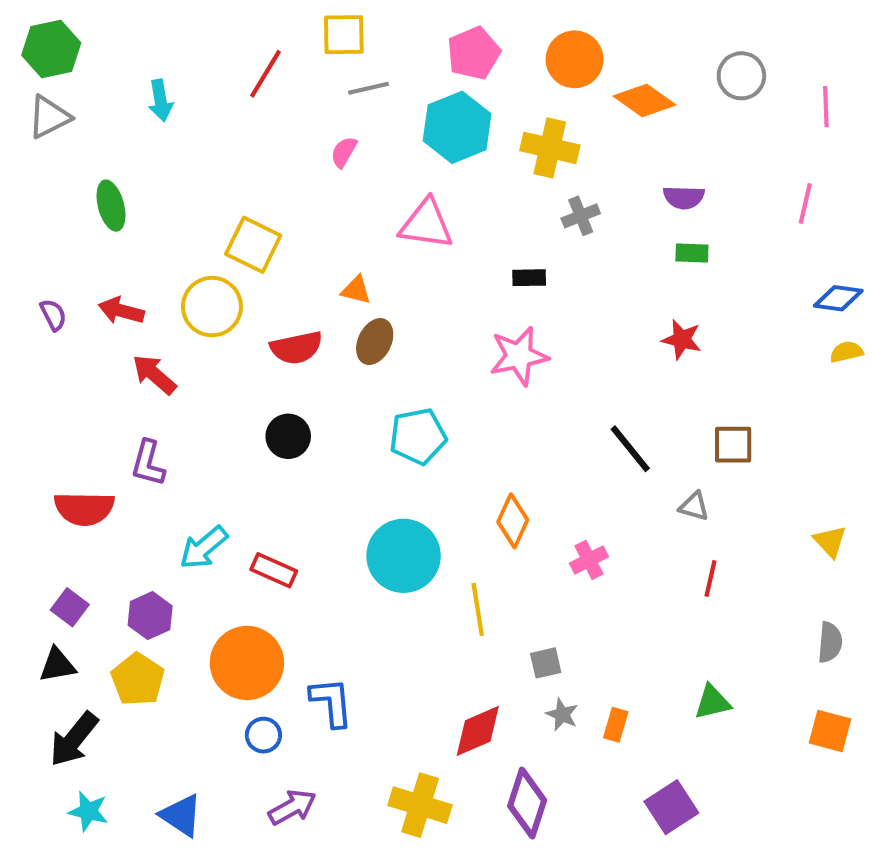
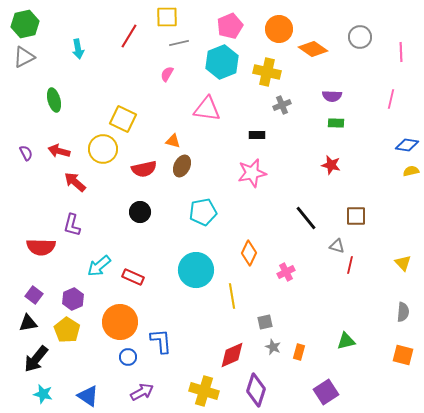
red line: (711, 578) -> (350, 265), moved

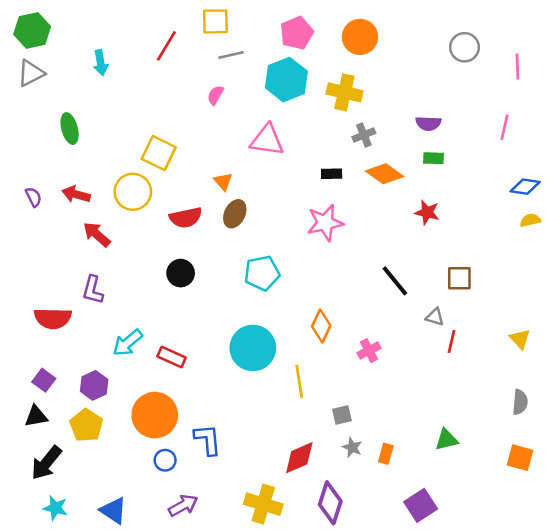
orange diamond: (313, 49) -> (384, 174), moved
orange triangle: (173, 141) -> (223, 181), turned 35

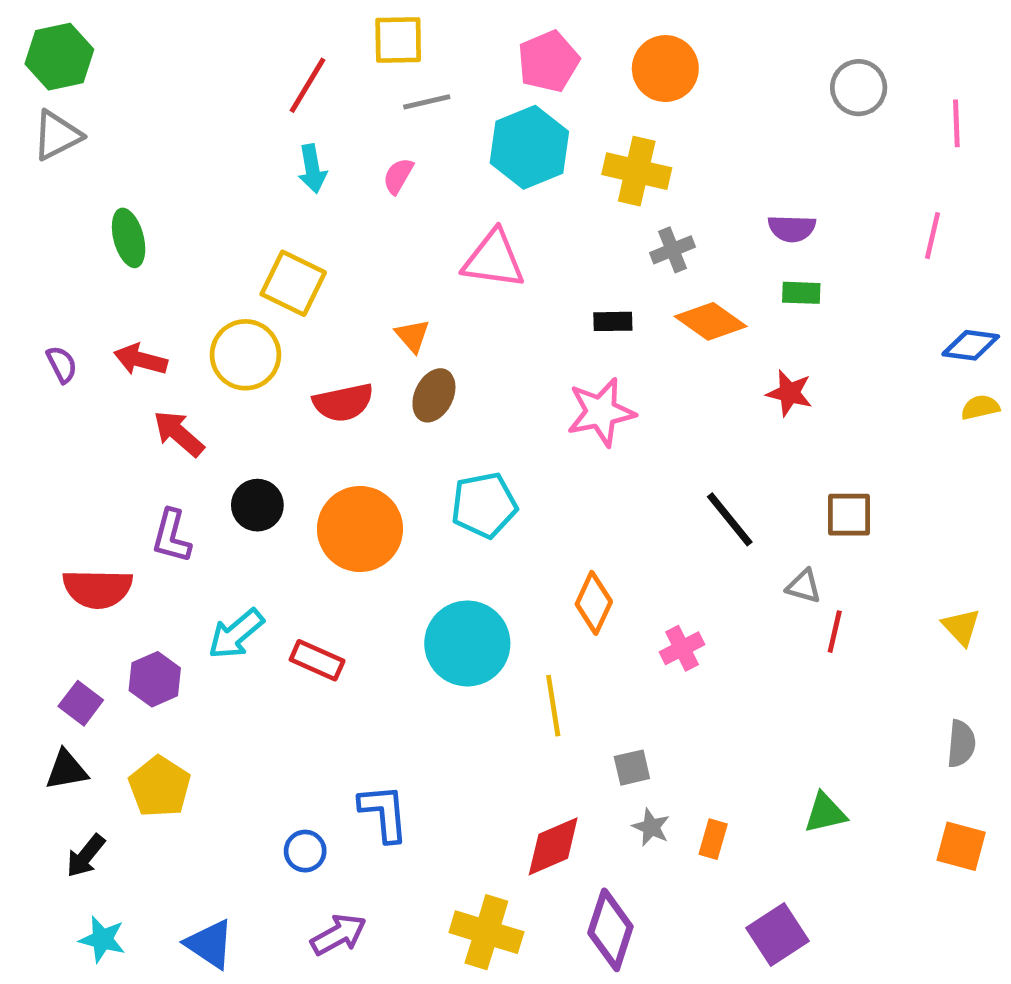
cyan arrow: (101, 63) -> (312, 169), moved
black circle: (181, 273) -> (257, 505), moved
purple hexagon: (94, 385) -> (155, 679), moved
orange circle: (155, 415) -> (360, 529), moved
black arrow: (46, 463) -> (86, 856), size x0.7

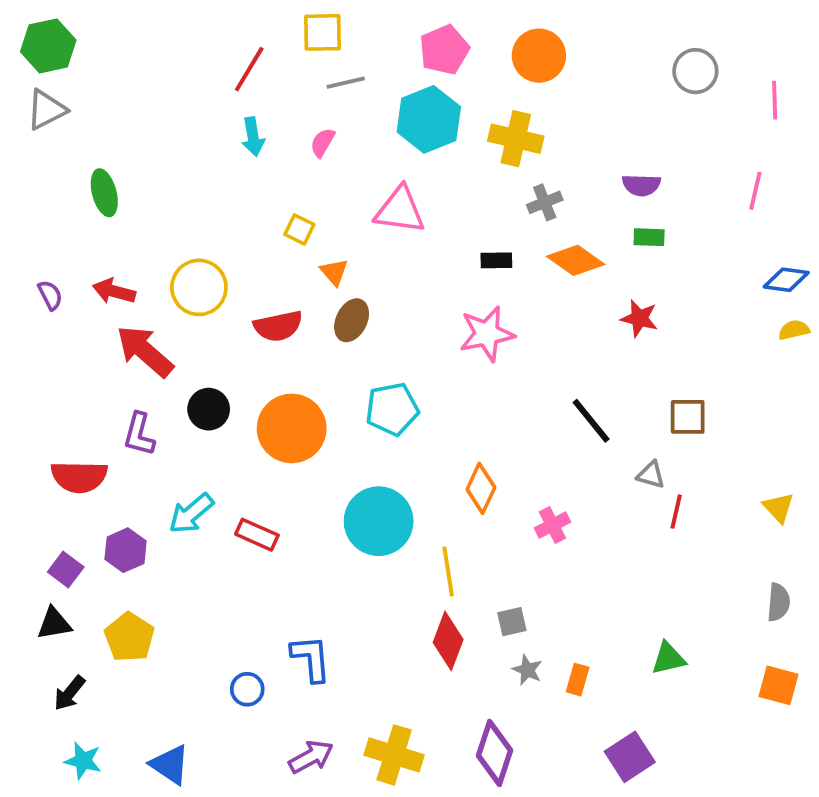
yellow square: (293, 283) -> (299, 229), moved, size x0.6
red arrow: (179, 434) -> (145, 351), size x1.4
red diamond: (553, 846) -> (448, 641), moved, turned -46
purple arrow: (339, 935) -> (311, 757), moved

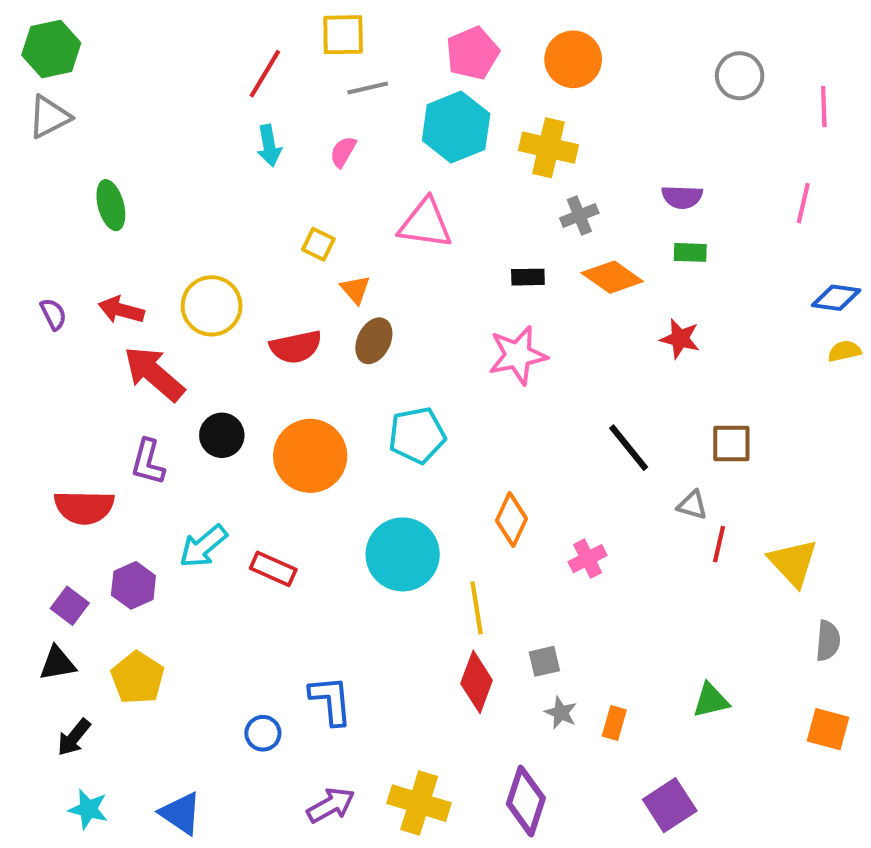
yellow triangle: (778, 508) -> (793, 563), moved, size x1.5

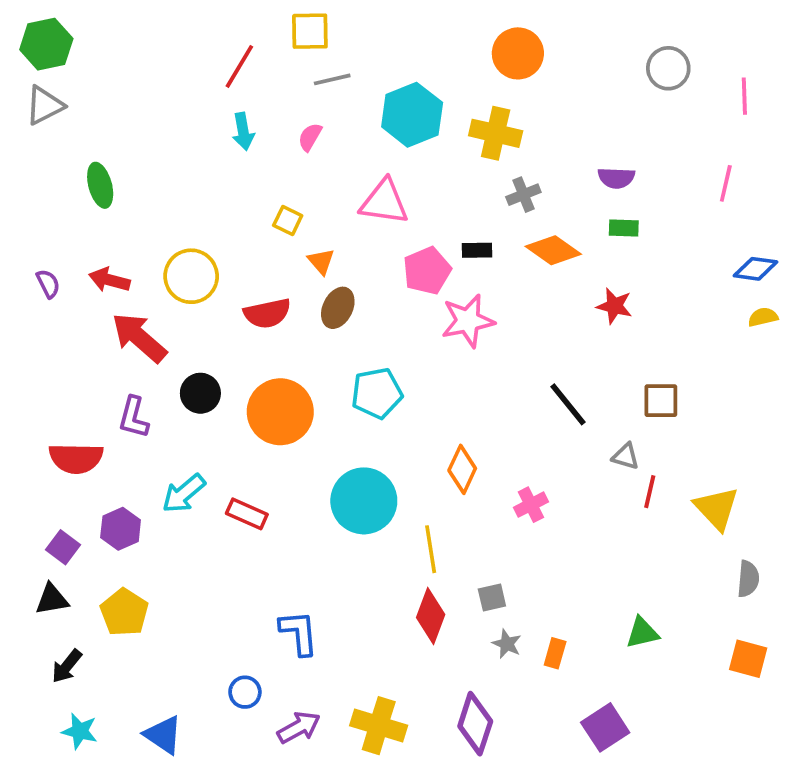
pink pentagon: (472, 53) -> (427, 271), moved
blue circle: (263, 733) -> (245, 692), moved

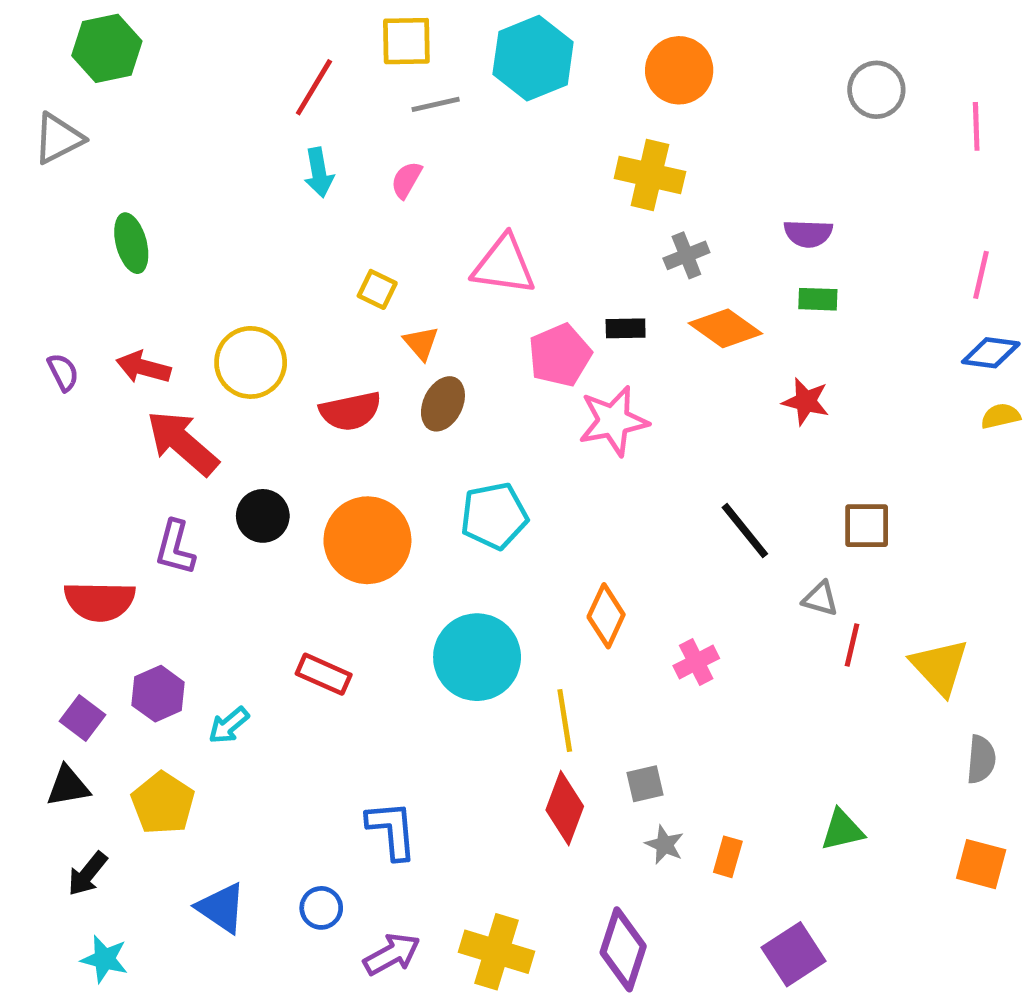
green hexagon: (46, 44) -> (107, 48), moved
cyan hexagon: (412, 115) -> (533, 58), moved
pink line: (726, 183) -> (981, 275), moved
cyan arrow: (184, 493) -> (229, 725), moved, size x0.7
blue triangle: (163, 735) -> (221, 908), moved

